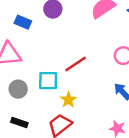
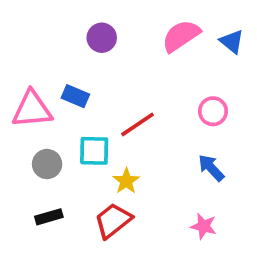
blue rectangle: (23, 22) -> (75, 96), moved
black rectangle: (19, 123) -> (49, 217), turned -35

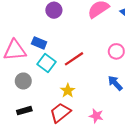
cyan square: (94, 151) -> (47, 63), moved, turned 36
pink star: (204, 226) -> (96, 116), moved

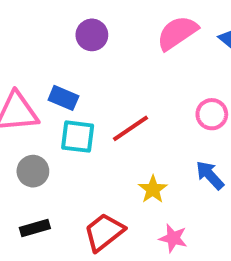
cyan square: (47, 63) -> (78, 137), turned -30
yellow star: (68, 91) -> (153, 189), moved

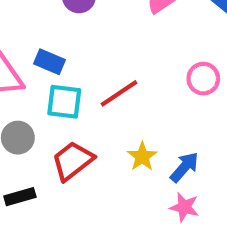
blue arrow: (210, 175) -> (184, 167), moved, turned 84
red trapezoid: (104, 232) -> (73, 161), moved
pink star: (173, 238) -> (184, 207), moved

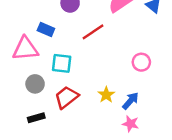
blue rectangle: (49, 62) -> (46, 30), moved
pink circle: (203, 79) -> (141, 62), moved
red line: (119, 93) -> (93, 32), moved

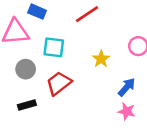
yellow star: (106, 95) -> (101, 59), moved

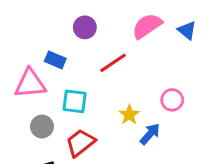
blue arrow: (127, 87) -> (150, 134), moved

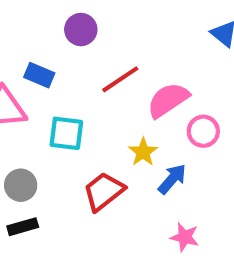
pink semicircle: (147, 26) -> (168, 100), moved
gray circle: (42, 127) -> (21, 185), moved
red trapezoid: (80, 143) -> (104, 191), moved

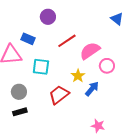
pink star: (185, 237) -> (98, 126), moved

